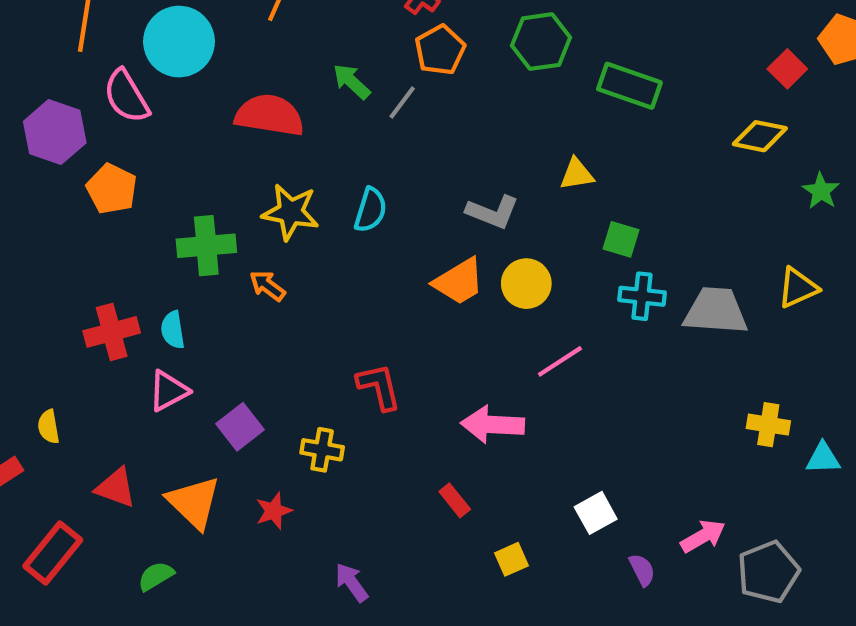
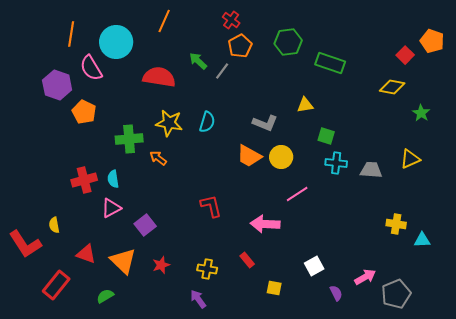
orange trapezoid: (459, 281) -> (249, 156), turned 60
gray trapezoid: (716, 311) -> (371, 170), size x0.7
yellow cross: (322, 450) -> (207, 269), moved
yellow square: (512, 559) -> (274, 288), turned 35

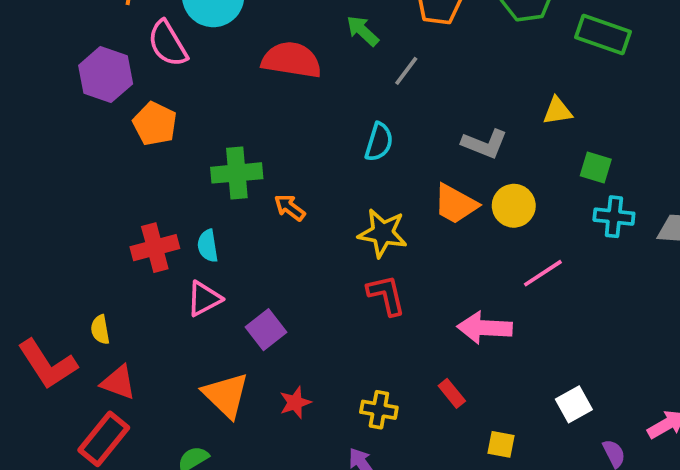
gray line: (222, 71) -> (406, 71), moved
yellow star: (169, 123) -> (383, 233), moved
red triangle: (86, 254) -> (118, 382), moved

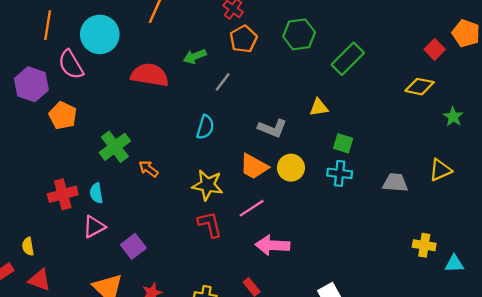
green arrow: (363, 31) -> (195, 56), turned -65
green rectangle: (603, 34) -> (348, 59), turned -64
green cross: (237, 173) -> (115, 147), turned -32
cyan cross: (614, 217) -> (340, 173), moved
pink line: (543, 273) -> (252, 208), moved

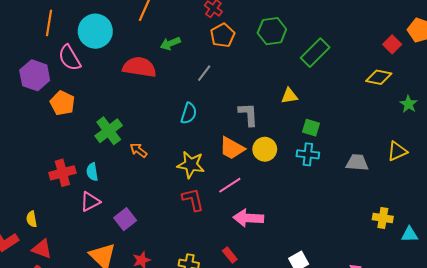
green arrow: (195, 56) -> (170, 43), moved
gray L-shape: (272, 128) -> (248, 114), turned -115

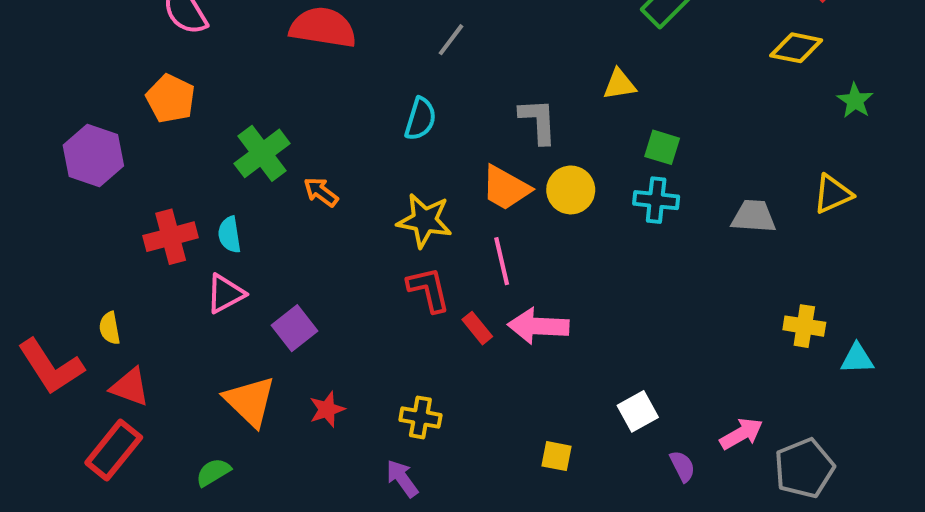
purple hexagon: (35, 75) -> (93, 155), moved
pink line: (230, 185) -> (502, 261), turned -70
red rectangle: (230, 255) -> (477, 328), moved

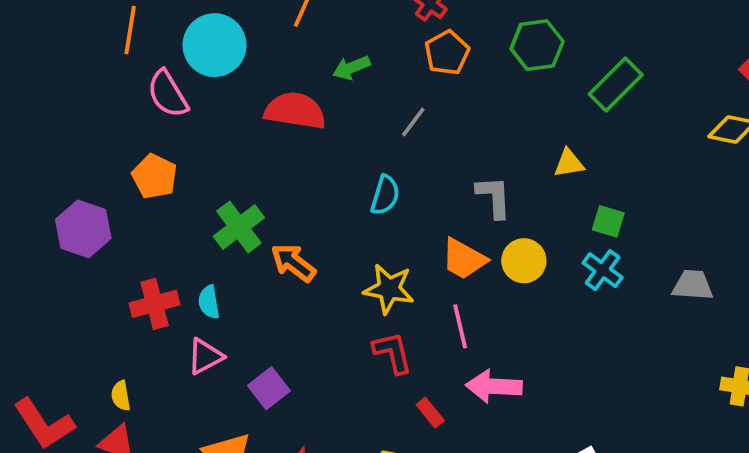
orange arrow: (321, 192) -> (293, 263), size x1.4
cyan cross: (656, 200) -> (603, 270), turned 30
yellow semicircle: (110, 328) -> (121, 396), moved
red rectangle: (477, 328) -> (430, 413), moved

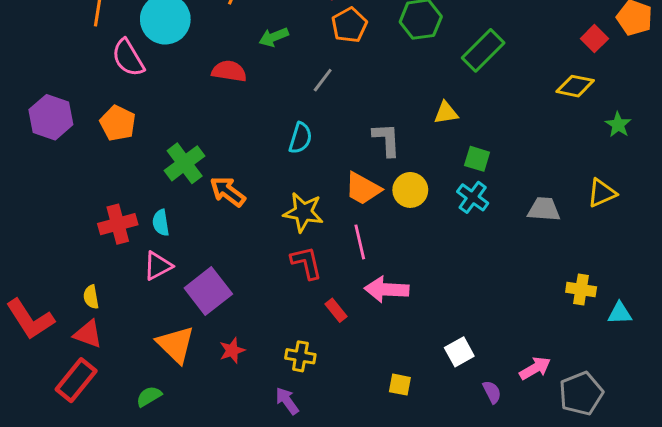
red semicircle: (295, 111) -> (229, 71), size x0.7
purple hexagon: (83, 229) -> (51, 117), moved
purple square: (269, 388) -> (208, 291), size x1.4

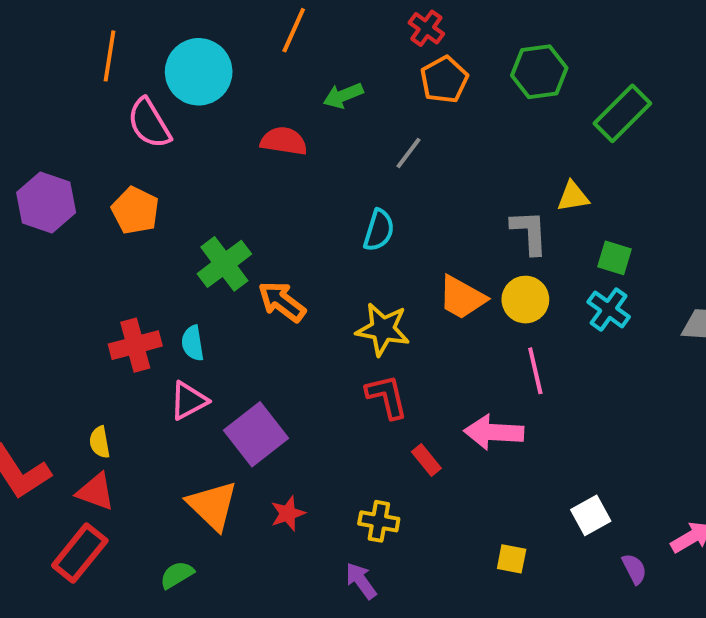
gray L-shape: (387, 140) -> (529, 232), moved
pink line: (360, 242) -> (535, 371), moved

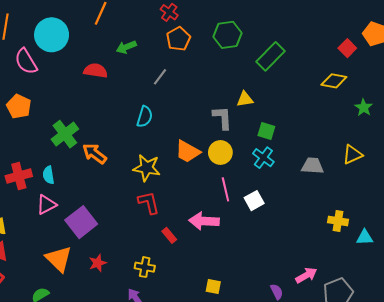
white square: (591, 515) -> (254, 201), moved

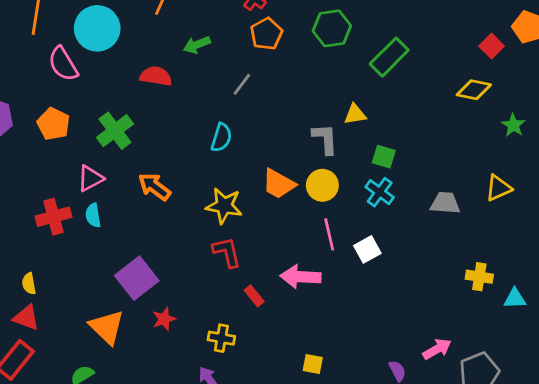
green cross: (65, 134) -> (115, 131), moved
pink triangle: (46, 205) -> (90, 178), moved
red star: (98, 263) -> (164, 319), moved

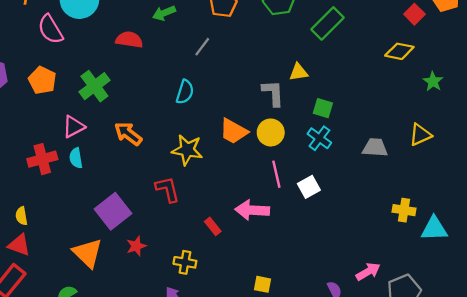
red L-shape: (227, 252) -> (168, 189), moved
cyan triangle: (515, 299) -> (434, 229), size x1.4

